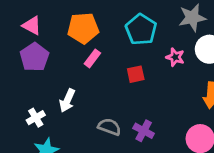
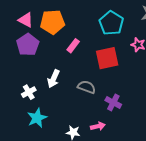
orange pentagon: (83, 28) -> (52, 22), moved
red square: (136, 74) -> (107, 58), size x1.6
gray semicircle: (109, 127) -> (87, 87), moved

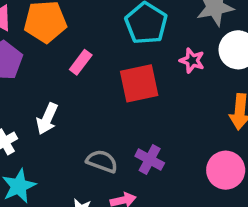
gray semicircle: (87, 87) -> (102, 161), moved

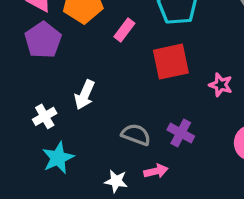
pink star: (192, 60) -> (221, 85), moved
pink rectangle: (81, 62) -> (124, 30), moved

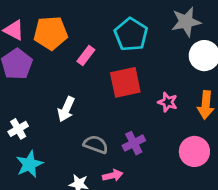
white arrow: (85, 95) -> (66, 109), moved
purple cross: (181, 133) -> (134, 143), turned 35

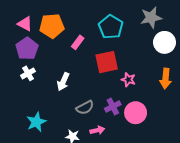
pink star: (168, 102) -> (128, 80), moved
white cross: (18, 129) -> (28, 73), moved
gray semicircle: (96, 144) -> (85, 108), turned 132
pink circle: (194, 151) -> (136, 113), moved

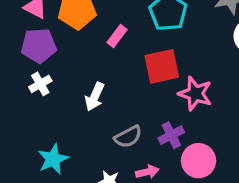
purple pentagon: (27, 49) -> (39, 46), turned 30
pink star: (128, 80) -> (195, 94), size x1.5
pink circle: (136, 113) -> (198, 161), moved

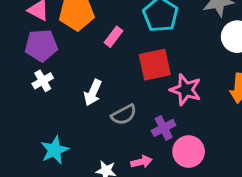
gray semicircle: (128, 137) -> (124, 115), moved

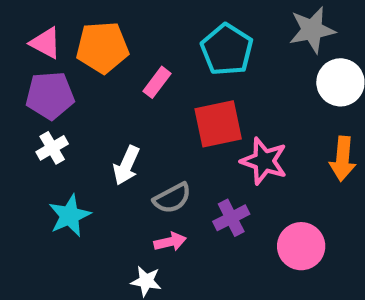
cyan star: (55, 150) -> (70, 216), moved
pink circle: (189, 152) -> (301, 246), moved
pink arrow: (141, 162) -> (170, 242), moved

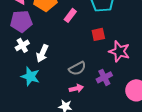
red square: (218, 124) -> (98, 34), size x0.6
white arrow: (126, 165) -> (42, 53), moved
cyan star: (70, 216) -> (30, 76), turned -30

